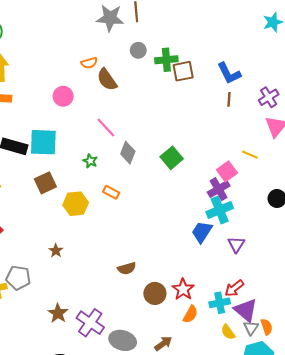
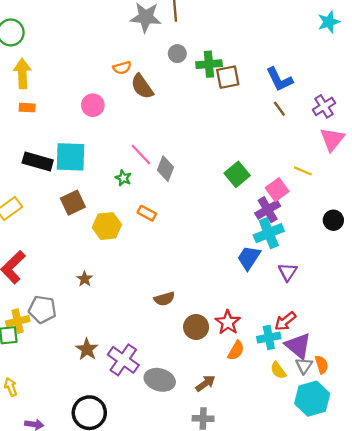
brown line: (229, 99) -> (279, 109), turned -40
pink line: (106, 128) -> (141, 155), moved
green square: (172, 158) -> (237, 174), moved

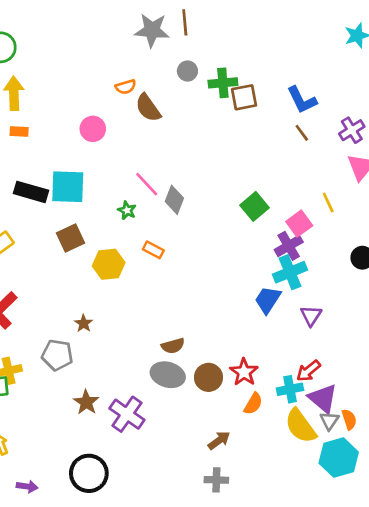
yellow line: (303, 171) -> (328, 202), turned 42
gray pentagon: (42, 309) -> (57, 355), moved
yellow semicircle: (278, 370) -> (301, 426), size x1.8
gray ellipse: (160, 380) -> (168, 375), moved

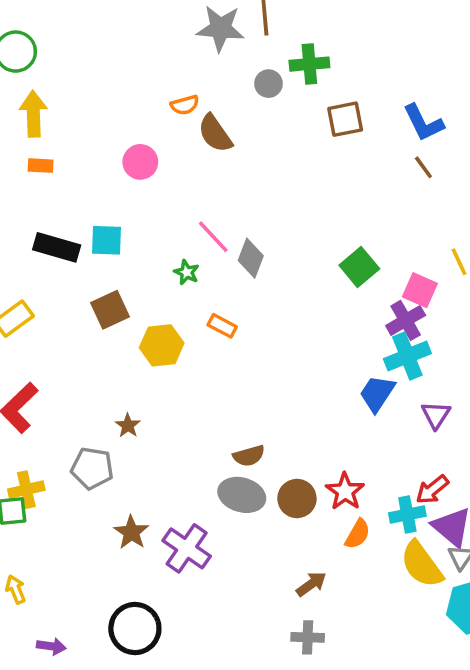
green cross: (223, 83) -> (309, 64), moved
cyan square: (68, 187) -> (106, 240), size x0.7
pink square: (299, 224) -> (420, 290), turned -30

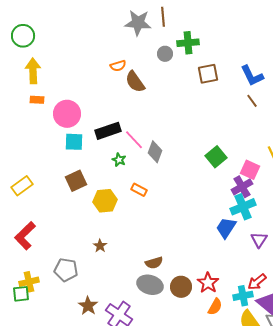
pink circle: (140, 162) -> (67, 114), moved, size x1.4
black rectangle: (57, 247) -> (108, 131), moved, turned -35
brown star: (128, 425) -> (100, 246), moved

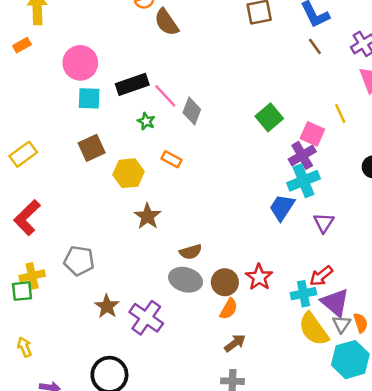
orange rectangle: (37, 100) -> (22, 45), moved, turned -32
brown star: (100, 246) -> (147, 216), moved, size x1.5
orange semicircle: (215, 307) -> (229, 309), moved

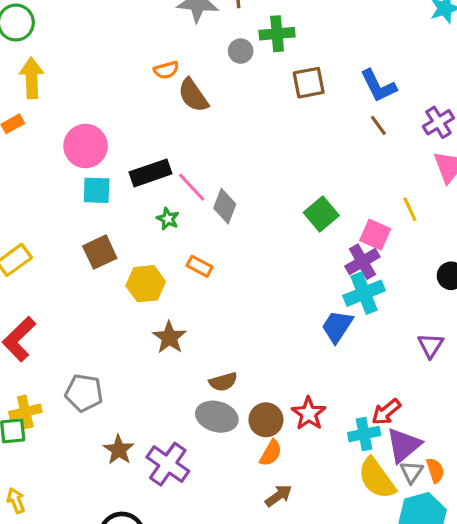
purple triangle: (324, 223) -> (431, 345), moved
purple triangle: (335, 303) -> (404, 445), turned 40

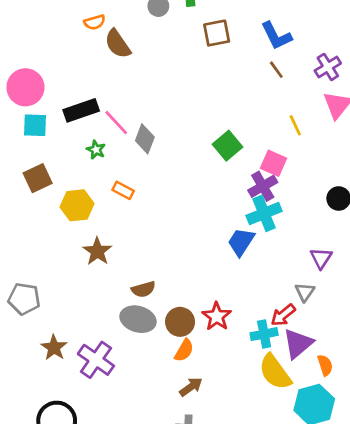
yellow line: (410, 209) -> (295, 125), moved
gray triangle: (412, 472) -> (305, 292), moved

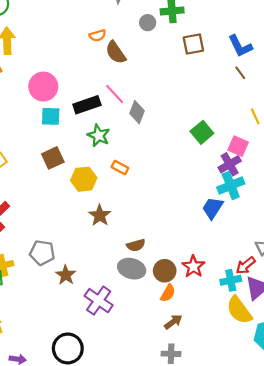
pink line: (116, 123) -> (115, 94), moved
gray diamond: (145, 139) -> (137, 112), moved
green star: (96, 150) -> (99, 136), size x1.5
brown star: (54, 348) -> (66, 275), moved

